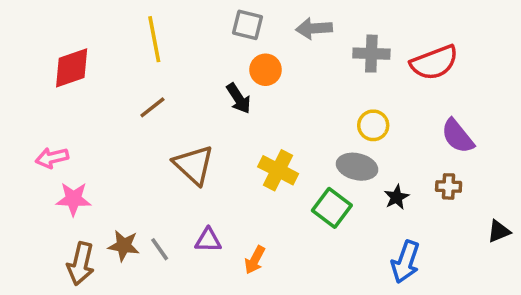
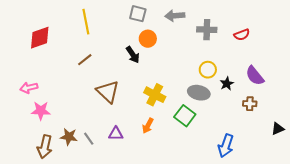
red semicircle: (434, 63) -> (242, 35), size x0.6
black star: (397, 197) -> (227, 84), moved
orange arrow: (255, 260) -> (148, 126), moved

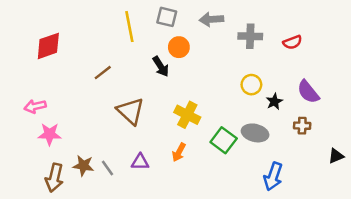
yellow line: (86, 22) -> (129, 27), moved
gray ellipse: (199, 93) -> (255, 133), moved

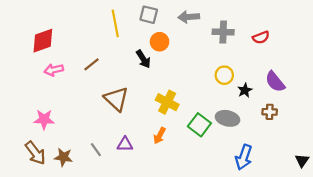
pink arrow: (35, 106) -> (54, 70), moved
black triangle: (336, 156) -> (302, 160), moved, turned -32
brown star: (83, 166) -> (63, 157), moved
brown arrow: (54, 178) -> (35, 153), moved, turned -50

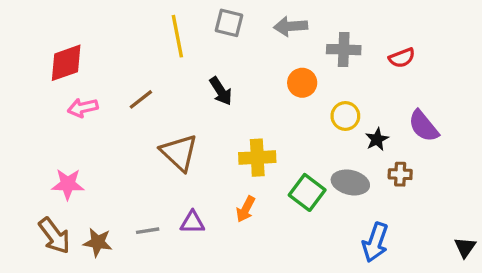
orange circle: (160, 42) -> (302, 83), moved
yellow cross: (167, 102) -> (257, 158), turned -30
brown cross: (270, 112) -> (400, 174), moved
gray line: (96, 150) -> (148, 231), turned -64

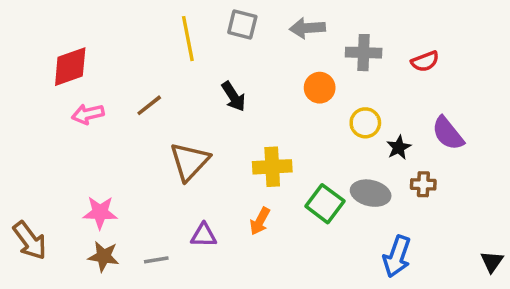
brown triangle: (179, 153) -> (190, 161), turned 30
pink star: (68, 184) -> (100, 212), moved
gray line: (148, 231) -> (156, 260), moved
brown arrow: (54, 236) -> (30, 241), moved

